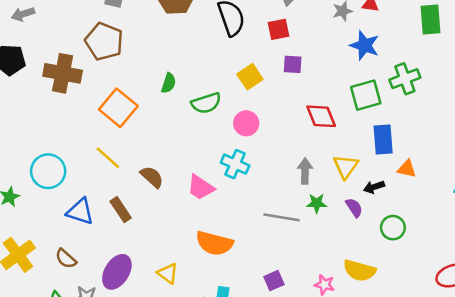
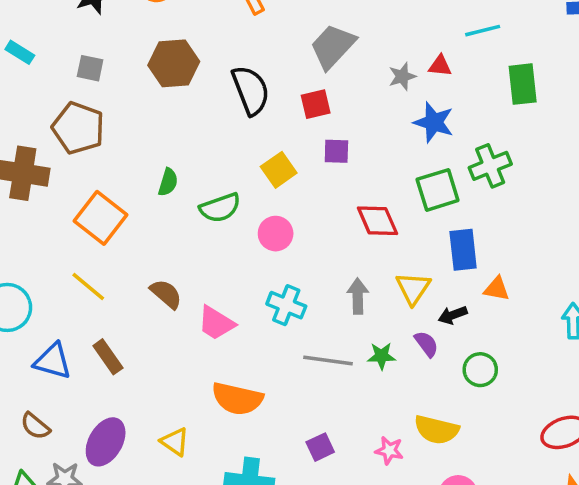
cyan cross: (235, 164) -> (286, 305), moved
brown semicircle: (152, 177) -> (166, 294), moved
green star: (317, 203) -> (381, 356), moved

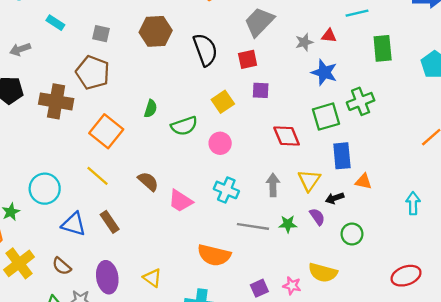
orange semicircle: (237, 399) -> (214, 255), moved
purple ellipse: (106, 442) -> (107, 277), turned -40
purple square: (320, 447) -> (259, 288), moved

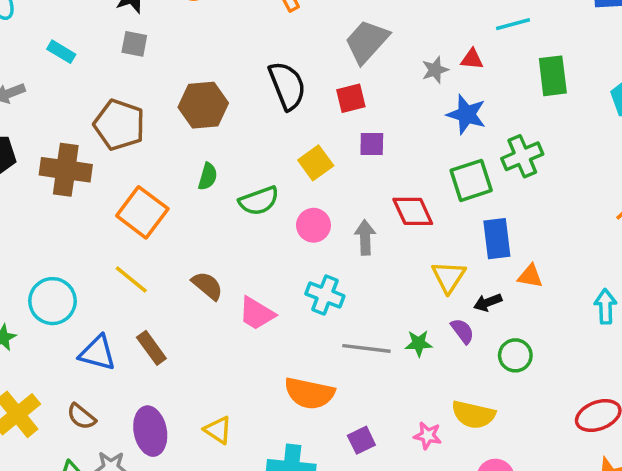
brown hexagon: (156, 31) -> (203, 105), moved
gray square: (101, 34) -> (134, 44), moved
gray arrow: (273, 185) -> (365, 237), moved
purple square: (259, 288) -> (361, 440), moved

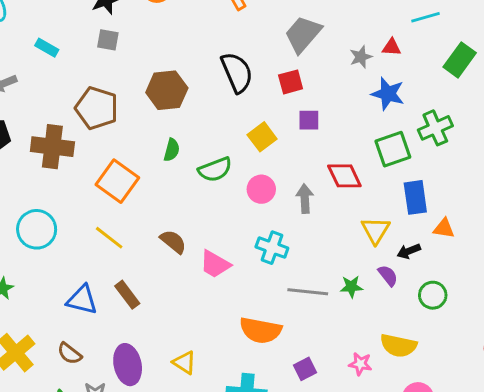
green rectangle: (553, 76) -> (460, 60), turned 44
cyan circle: (52, 301) -> (37, 229), moved

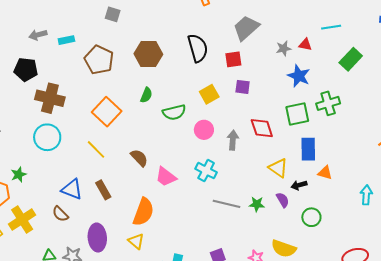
cyan rectangle: (47, 48) -> (66, 40), moved, turned -49
brown cross: (52, 147) -> (50, 98), moved
yellow triangle: (376, 230) -> (278, 168), turned -35
orange semicircle: (261, 330) -> (143, 212), moved, turned -88
brown semicircle: (70, 353) -> (60, 214), moved

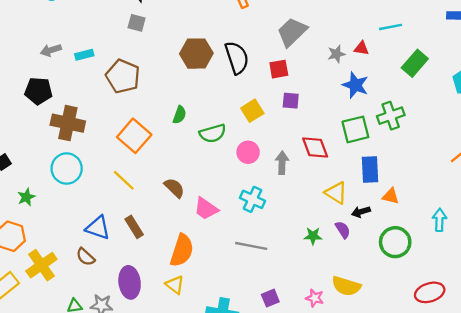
brown hexagon: (148, 54) -> (196, 54), moved
green star: (19, 175) -> (26, 197), moved
gray line: (227, 204) -> (251, 246), moved
green circle: (311, 217) -> (395, 242), moved, size x1.4

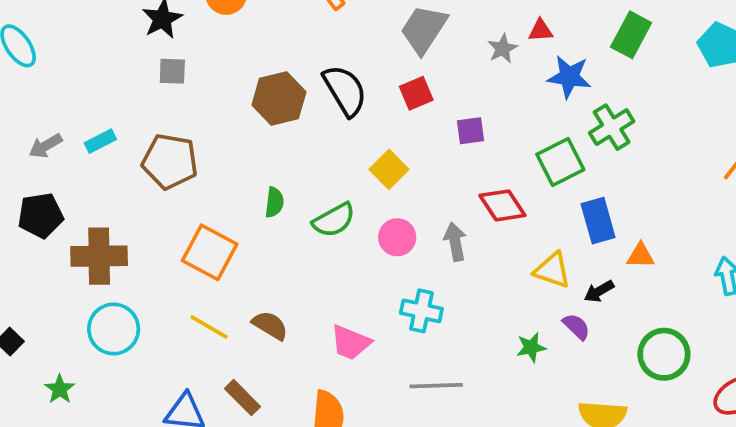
blue star: (355, 85) -> (569, 77), moved
purple square: (291, 101) -> (470, 131), moved
brown semicircle: (174, 188) -> (270, 325), moved
green circle: (395, 242) -> (664, 354), moved

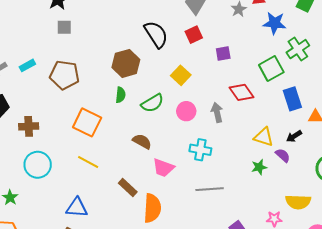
brown hexagon: (279, 98) -> (126, 63), moved
brown cross: (99, 256) -> (29, 126), size x0.7
yellow triangle: (552, 270) -> (264, 137), moved
brown semicircle: (270, 325) -> (142, 141), moved
brown rectangle: (242, 398) -> (128, 187), moved

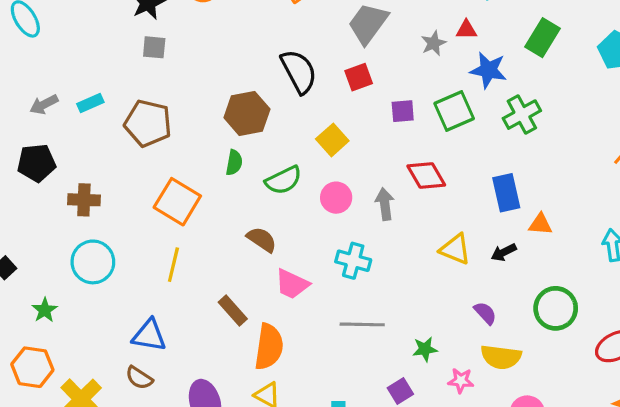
green square: (271, 68) -> (454, 111), moved
purple semicircle: (283, 155) -> (485, 313), moved
yellow line: (88, 162) -> (173, 265), turned 70
green star: (259, 167) -> (425, 349), moved

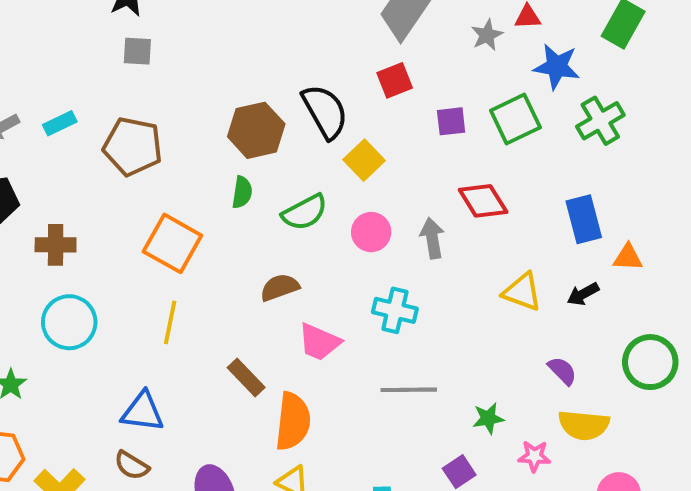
black semicircle: (299, 71) -> (325, 111), moved
brown semicircle: (262, 239) -> (280, 287), turned -52

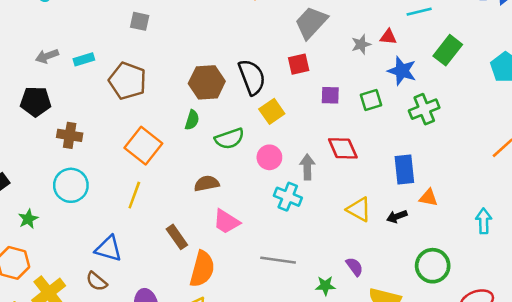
green square: (515, 119) -> (371, 100), size x0.7
cyan cross: (395, 310) -> (288, 197), moved
purple semicircle: (562, 371) -> (355, 267), moved

